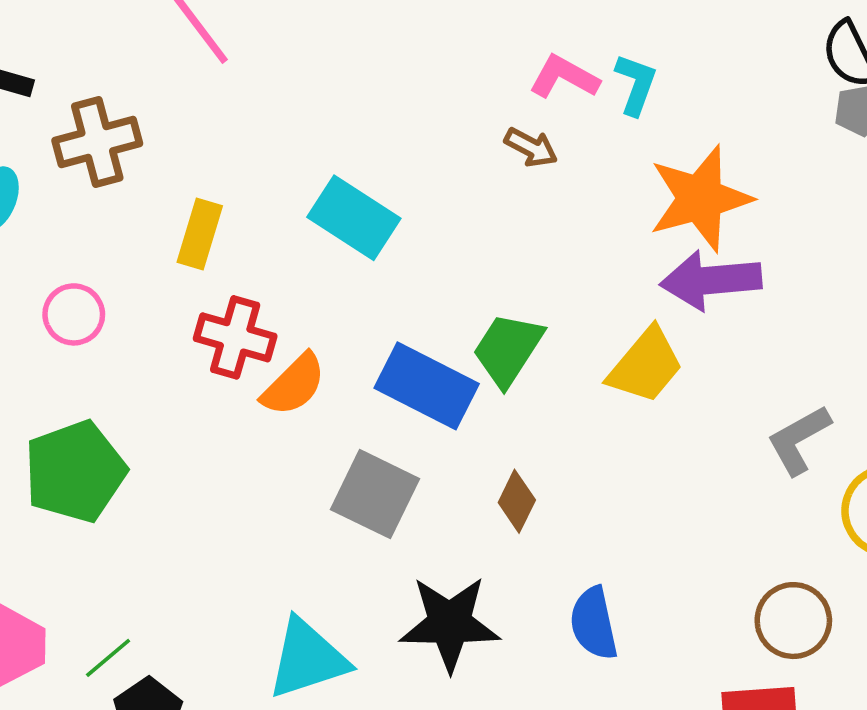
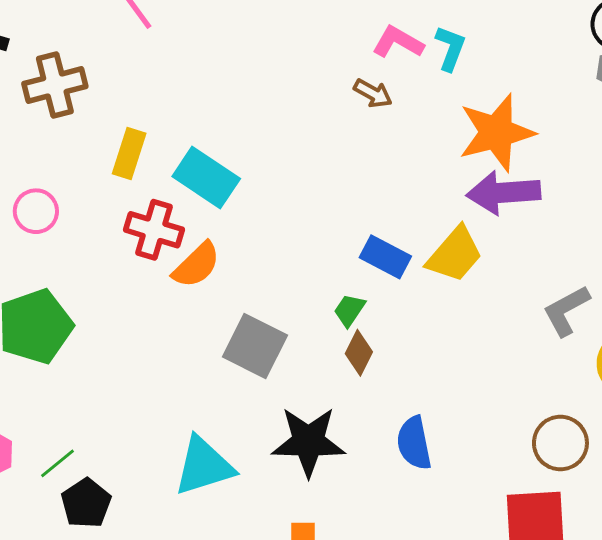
cyan rectangle: (354, 218) -> (206, 177), moved
green trapezoid: (508, 349) -> (349, 310), moved, size x0.6
blue rectangle: (427, 386) -> (385, 257), moved, size x0.7

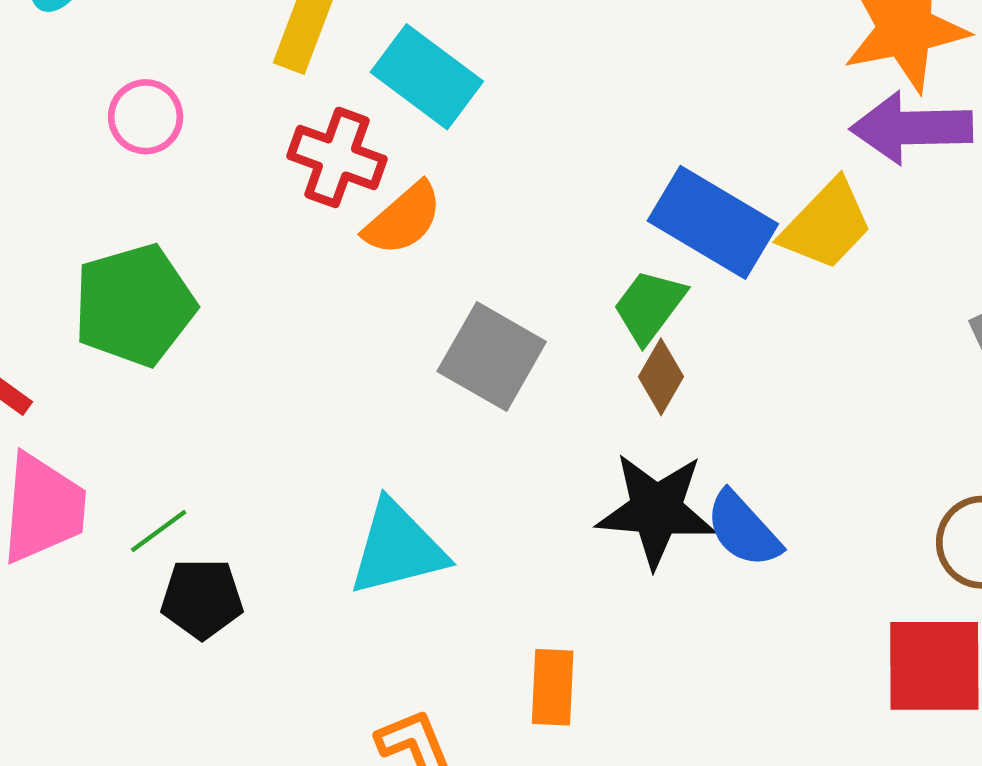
blue rectangle: (385, 257) -> (713, 222), size x1.5
green trapezoid: (349, 310) -> (649, 306), size x1.4
black star: (308, 442) -> (656, 510), moved
blue semicircle: (414, 443) -> (743, 529), turned -34
black pentagon: (86, 503) -> (202, 599), turned 30

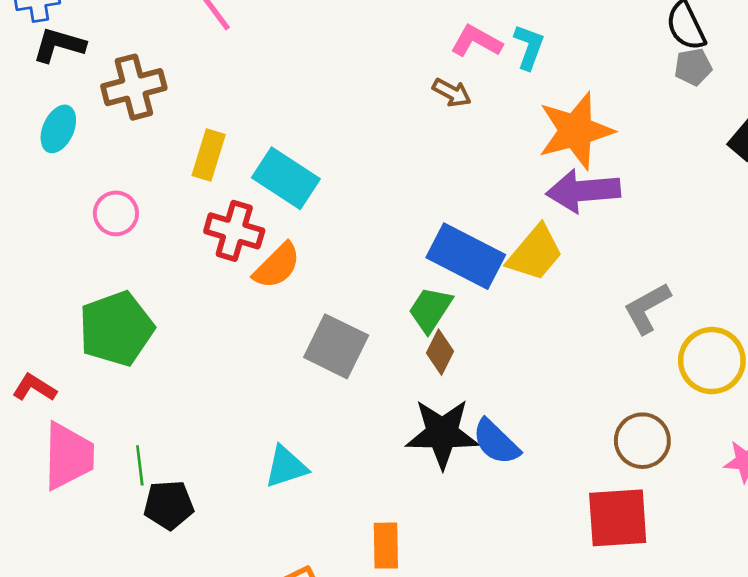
green line: (159, 531) -> (140, 465), turned -57
cyan triangle: (397, 548) -> (286, 467), size x0.7

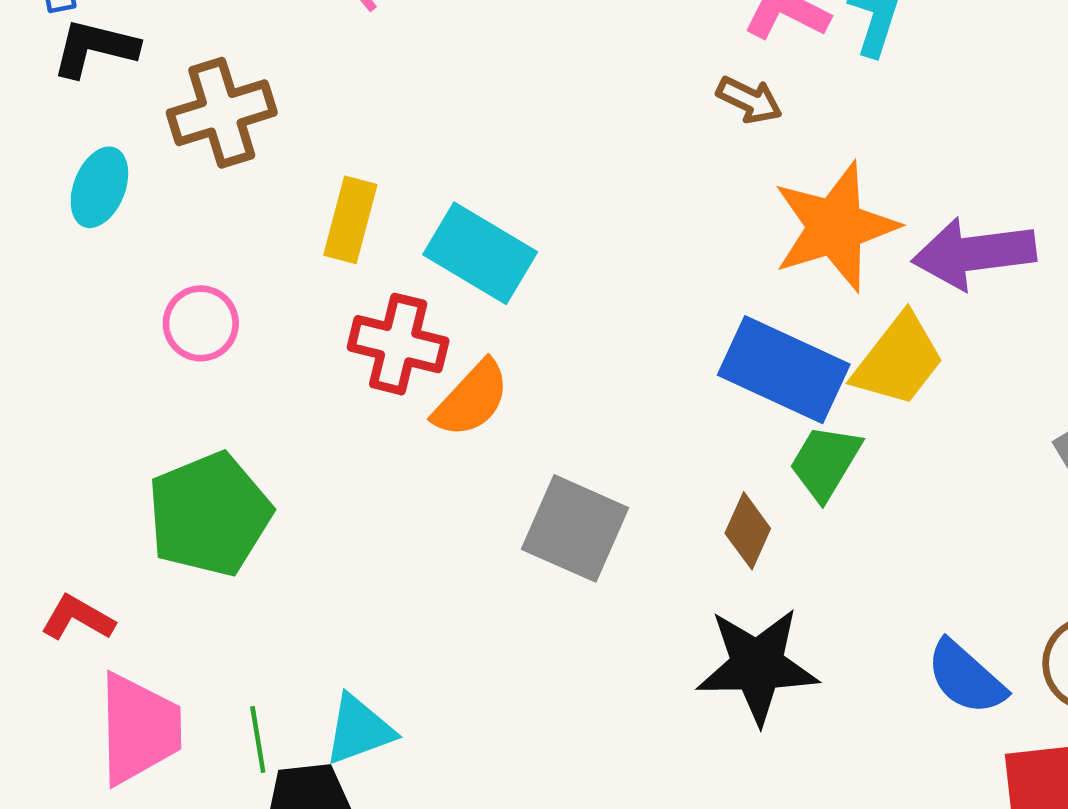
orange star: (576, 131) -> (835, 227), moved
green trapezoid: (430, 310) -> (825, 462), moved
blue semicircle: (496, 442) -> (966, 678), moved
cyan triangle: (286, 467) -> (359, 730), moved

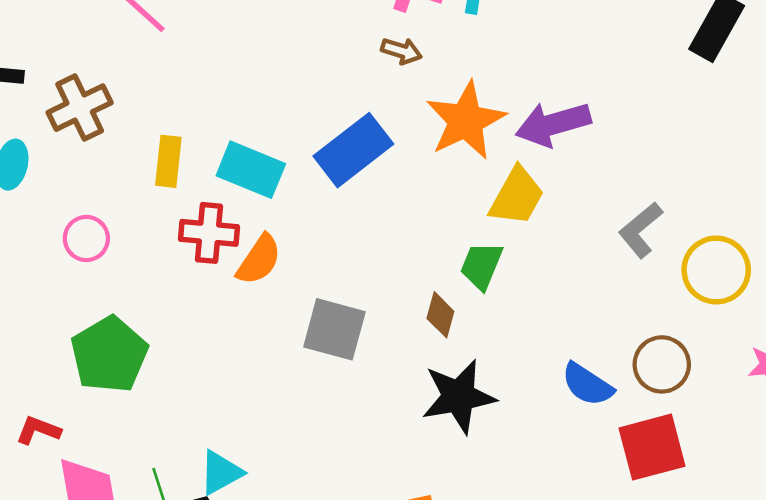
blue rectangle: (784, 370) -> (353, 150), moved, turned -54

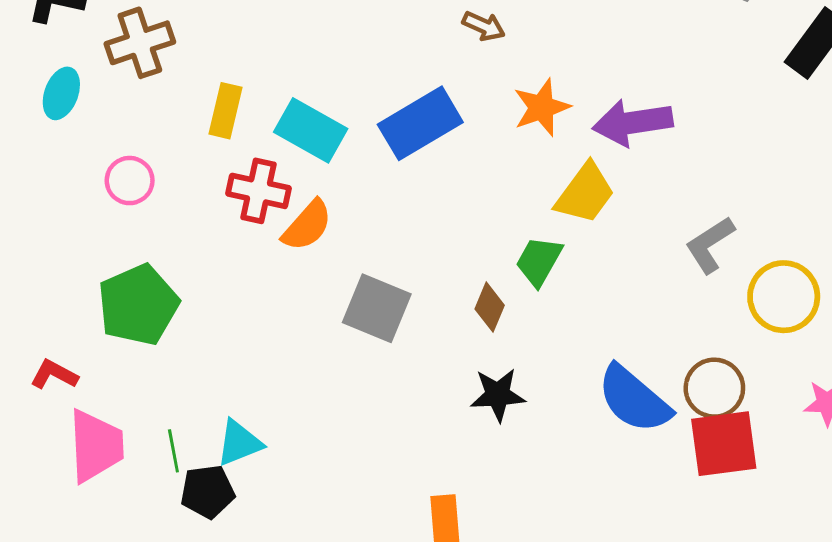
orange star: (466, 121) -> (542, 107), size x0.7
blue semicircle: (587, 384) -> (634, 399), size x1.4
black star: (459, 396) -> (498, 395), size x0.7
red square: (652, 447) -> (724, 444), moved

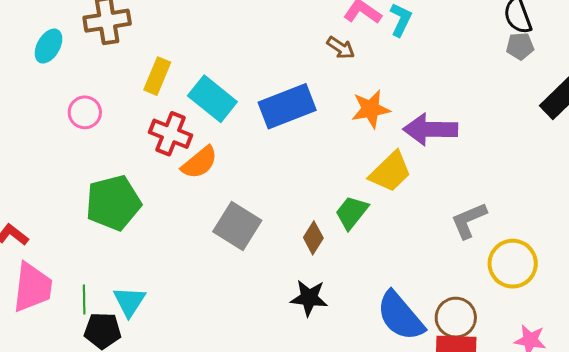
green pentagon: (138, 305) -> (113, 203), moved
cyan triangle: (239, 443) -> (129, 301), turned -45

